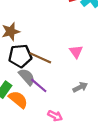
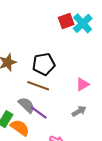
pink triangle: (76, 52) -> (83, 84), moved, turned 40
black pentagon: (20, 56) -> (44, 64), moved

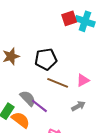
cyan cross: (83, 23) -> (85, 21), turned -30
brown line: (38, 86) -> (58, 83), moved

